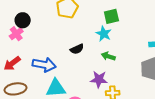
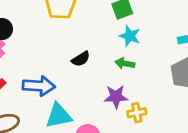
cyan star: (104, 34) -> (130, 36), moved

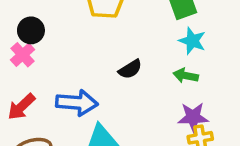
purple star: (116, 97) -> (193, 117), moved

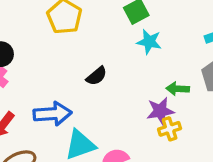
green arrow: (186, 76) -> (178, 89), moved

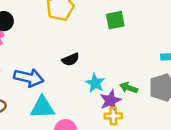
cyan star: (149, 42) -> (95, 83), moved
purple star: (160, 111) -> (110, 100), turned -30

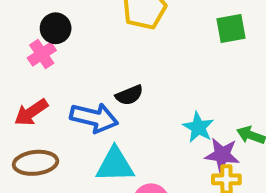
black semicircle: (71, 59) -> (129, 95), moved
purple star: (110, 100) -> (222, 155), turned 30

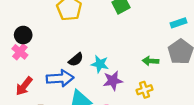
cyan star: (198, 127) -> (100, 64), moved
purple star: (222, 155) -> (113, 81), moved

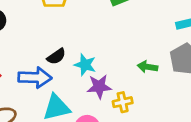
yellow cross: (144, 90) -> (123, 102), moved

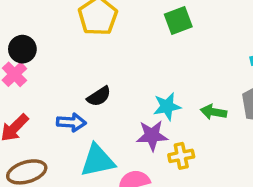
cyan star: (85, 65) -> (167, 106), moved, turned -30
blue arrow: (35, 78) -> (71, 122), size x0.7

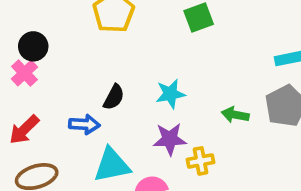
black semicircle: (99, 96) -> (114, 97), turned -30
cyan star: (167, 106) -> (170, 94), moved

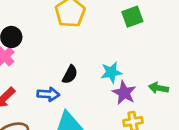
purple star: (170, 139) -> (124, 93), moved, turned 30

